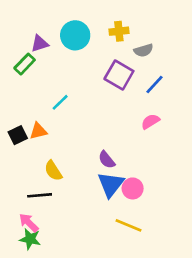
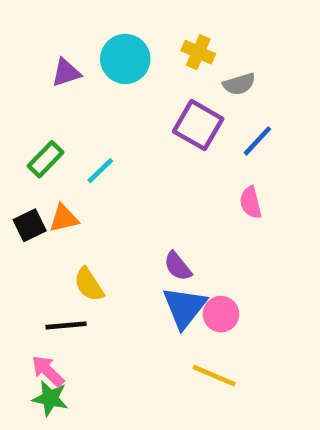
yellow cross: (119, 31) -> (198, 52), turned 30
green rectangle: (25, 64) -> (46, 159), moved
pink semicircle: (150, 121) -> (251, 202), turned -72

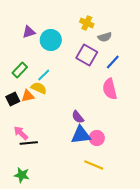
cyan circle: (125, 59) -> (51, 40), moved
pink semicircle: (251, 202) -> (110, 89), size x1.5
yellow semicircle: (89, 284) -> (39, 88), moved, turned 147
blue triangle: (185, 307) -> (81, 135), turned 45
pink arrow: (48, 371) -> (21, 133), moved

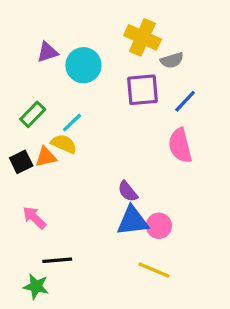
yellow cross: (87, 23) -> (142, 37), size x1.5
purple square: (87, 55) -> (142, 90), turned -35
black line: (29, 143) -> (57, 260), moved

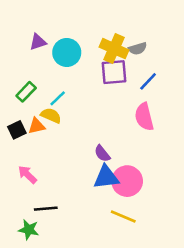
yellow cross: (142, 37) -> (114, 49), moved
pink circle: (159, 226) -> (127, 181), size x1.5

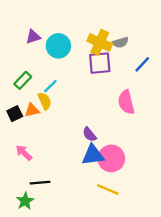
blue line: (148, 81) -> (142, 64), moved
yellow semicircle: (51, 115) -> (45, 101), turned 42
green star: (29, 230) -> (25, 201), turned 30

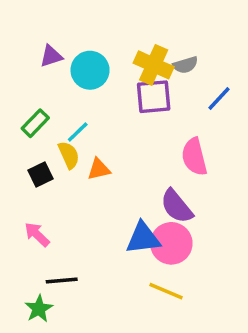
orange triangle: (32, 110) -> (99, 169), moved
black square: (15, 114) -> (41, 174), moved
purple semicircle: (89, 134) -> (177, 206), moved, size x1.5

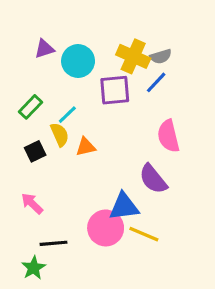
purple square: (154, 97) -> (115, 90), moved
blue line: (219, 98) -> (156, 82), moved
pink circle: (171, 243) -> (106, 228), moved
yellow line: (166, 291) -> (144, 234), moved

